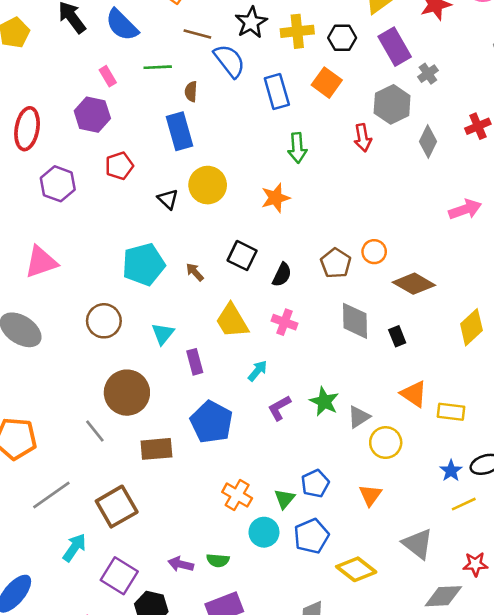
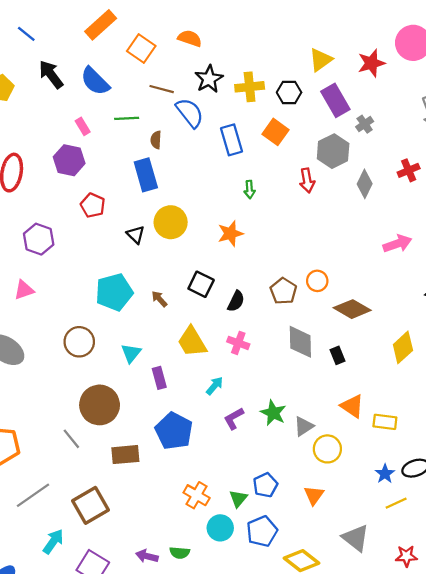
green arrow: (297, 148) -> (250, 190), size x0.7
red pentagon: (119, 166) -> (93, 205), turned -30
purple hexagon: (58, 184) -> (39, 239), moved
pink triangle: (41, 262) -> (24, 290), size x0.7

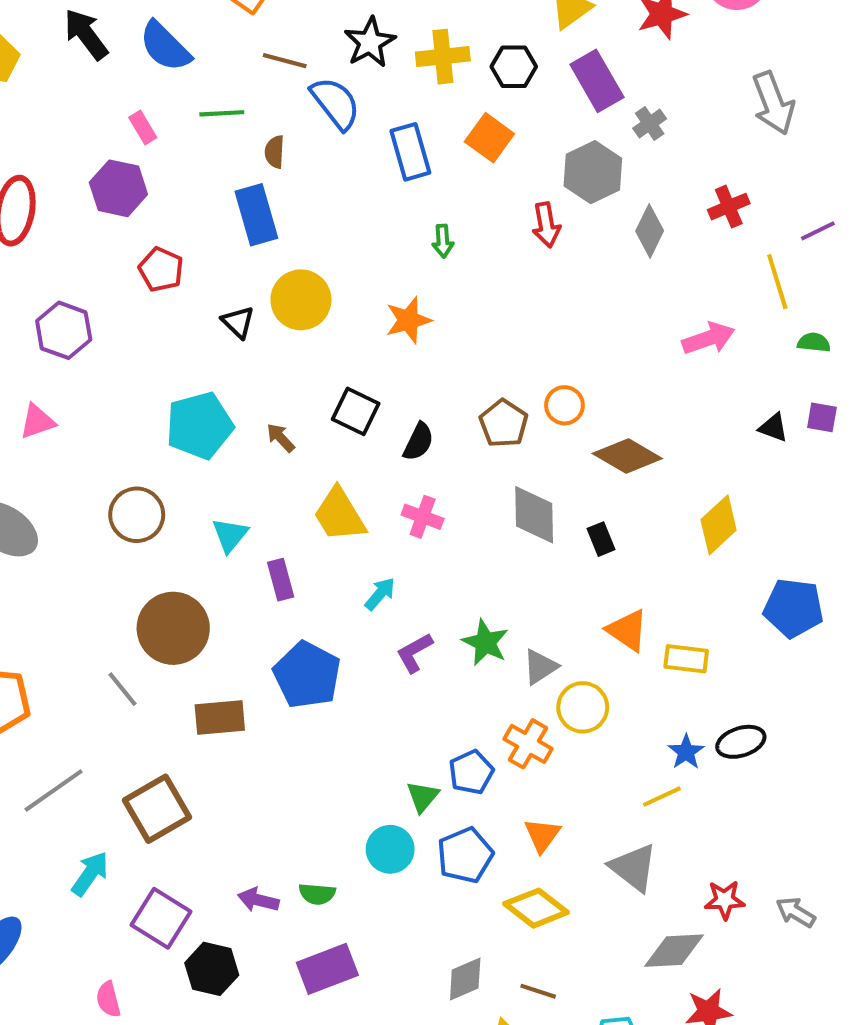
orange cross: (197, 495) -> (528, 744), moved
orange triangle: (314, 495) -> (542, 835), moved
yellow line: (396, 503) -> (662, 797), moved

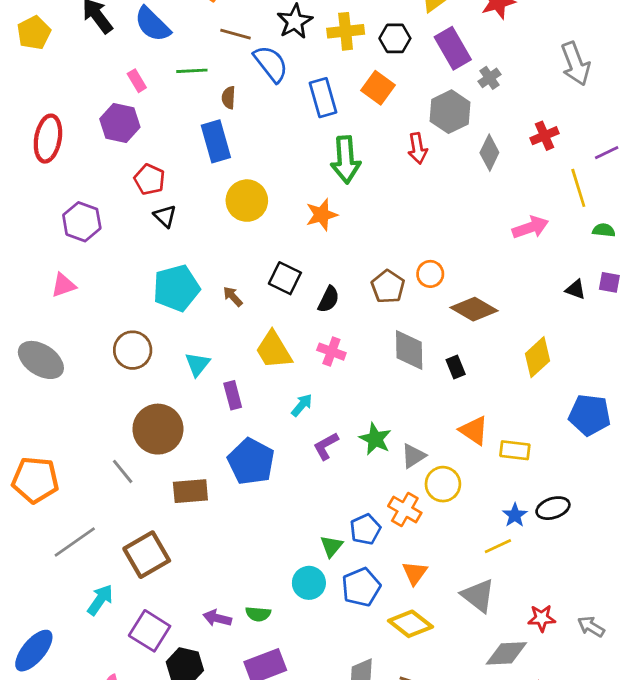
green arrow: (443, 241) -> (346, 160), size x2.0
black triangle: (238, 322) -> (165, 216), moved

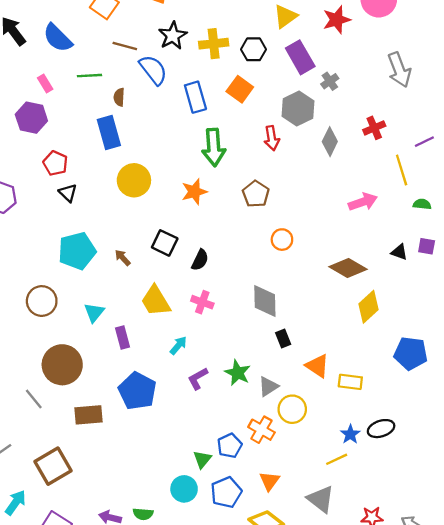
brown pentagon: (388, 287) -> (256, 194), moved
brown diamond: (474, 309) -> (348, 268), moved
black rectangle: (456, 367) -> (283, 339), moved

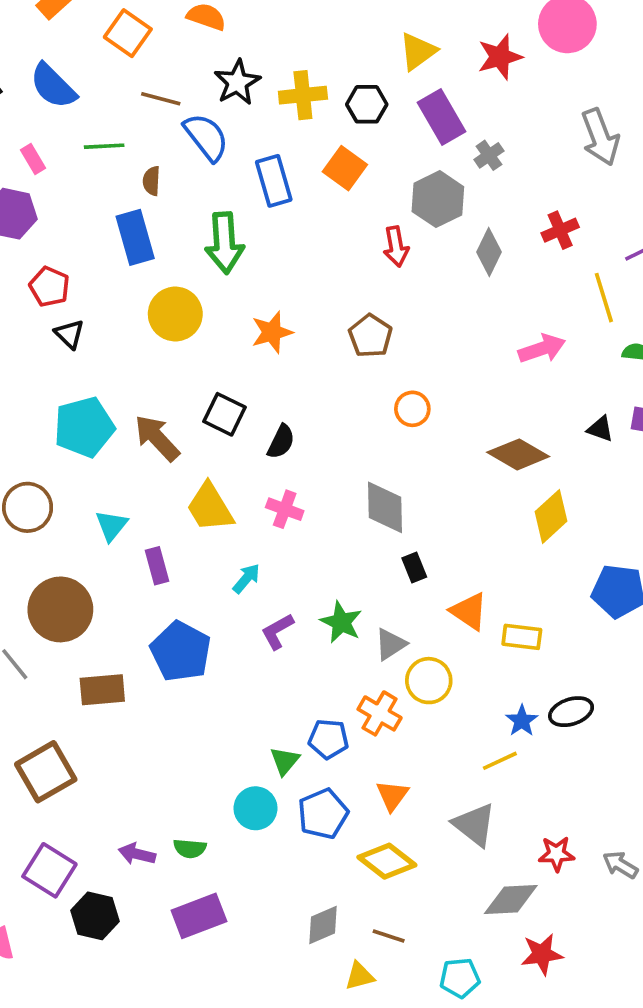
green arrow: (214, 147) -> (225, 243), moved
brown arrow: (123, 258) -> (157, 438), size x1.8
blue pentagon: (230, 446) -> (328, 739), turned 30

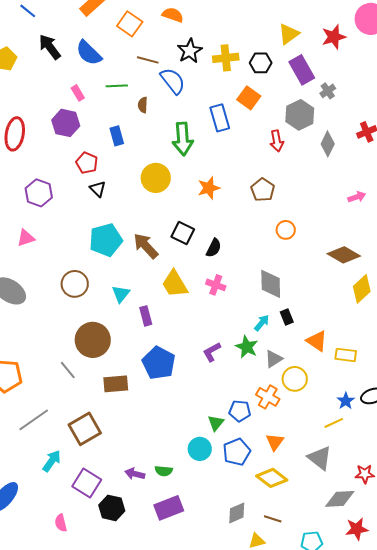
blue rectangle: (274, 181) -> (220, 118), moved
blue rectangle: (135, 237) -> (117, 136), moved, size x0.7
pink arrow: (542, 349) -> (357, 197), size x0.7
cyan arrow: (246, 578) -> (262, 323), moved

